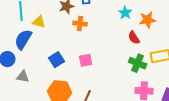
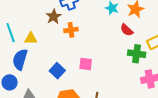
pink square: (86, 60) -> (86, 64), turned 32

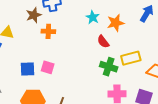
pink square: (86, 64) -> (48, 67), moved
blue square: (57, 71) -> (28, 69), turned 35

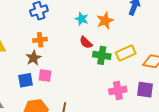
brown star: (34, 15) -> (33, 58), moved
red semicircle: (103, 42) -> (86, 42), moved
green cross: (109, 67) -> (102, 55), moved

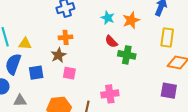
yellow rectangle: (126, 53) -> (167, 38), moved, turned -60
blue square: (26, 80) -> (36, 73), moved
pink cross: (118, 90) -> (110, 94), moved

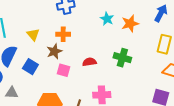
red semicircle: (111, 42) -> (89, 62), moved, turned 120
yellow triangle: (25, 44) -> (33, 35), moved, turned 40
blue square: (36, 73) -> (30, 67), turned 35

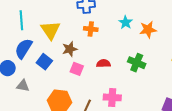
orange cross: (63, 34) -> (91, 29), moved
yellow triangle: (33, 35) -> (50, 30), size x1.5

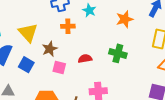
cyan star: (126, 22) -> (89, 10), moved

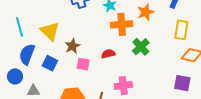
orange cross: (68, 26) -> (122, 24), moved, size x1.5
green cross: (118, 53) -> (141, 47), turned 36

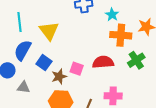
brown star: (72, 46) -> (59, 77), moved
red semicircle: (108, 54) -> (103, 62), size x1.5

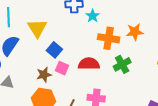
cyan star: (112, 15) -> (93, 16), moved
blue square: (44, 63) -> (54, 50), moved

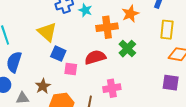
yellow triangle: (37, 28) -> (47, 32), moved
brown star: (44, 75) -> (43, 86), moved

